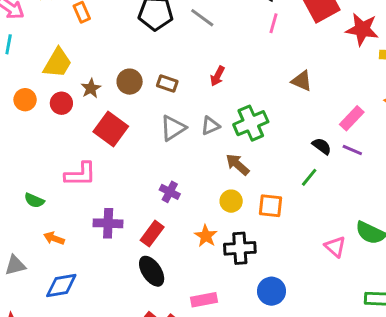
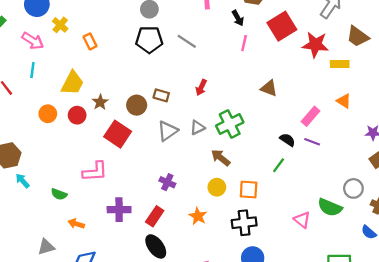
brown circle: (130, 82) -> (137, 105), moved
black cross: (240, 248) -> (244, 223), moved

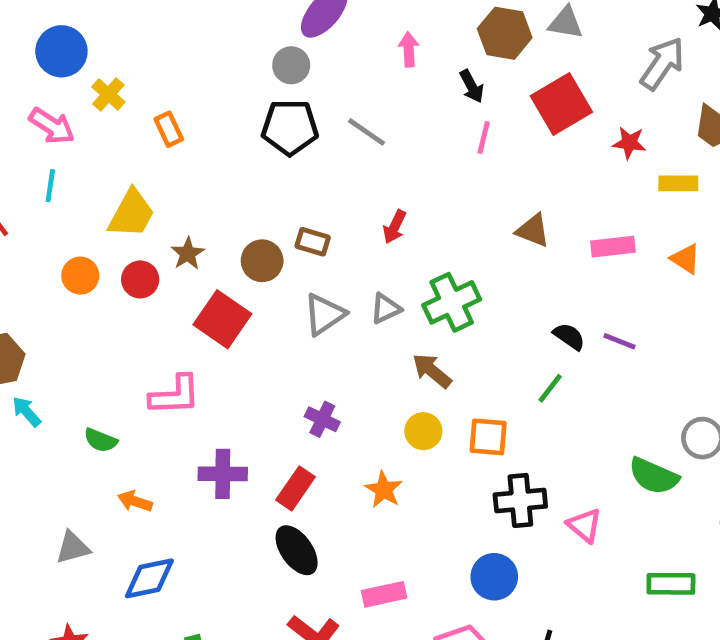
red star: (315, 45) -> (629, 143), size x0.6
pink rectangle: (310, 116) -> (613, 247), moved, turned 42
pink triangle: (302, 220) -> (585, 525), moved
black cross: (244, 223) -> (520, 500), moved

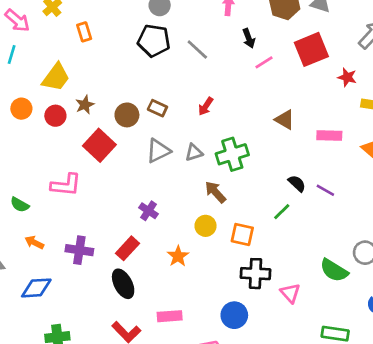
black arrow: (472, 86) -> (249, 38), moved
pink line: (484, 138) -> (264, 62), turned 36
purple cross: (223, 474) -> (79, 250), moved

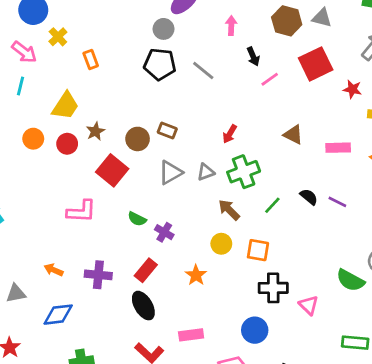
red arrow: (206, 106) -> (230, 134), moved
green semicircle: (20, 205) -> (137, 219), moved
green line: (282, 212) -> (272, 205), moved

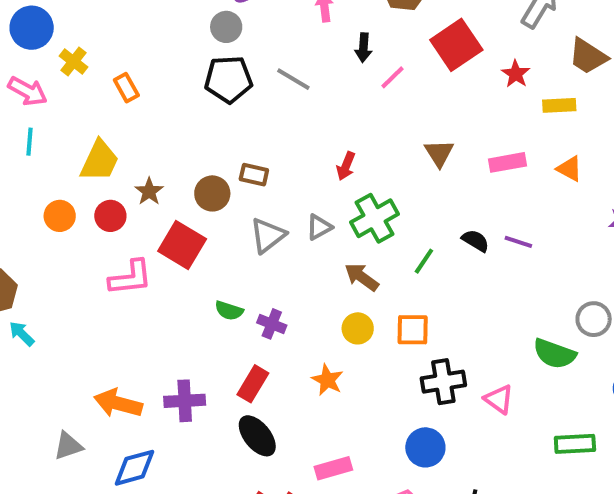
black arrow: (253, 56) -> (363, 48), turned 36
red star: (352, 89) -> (516, 74), turned 30
brown triangle: (293, 135) -> (439, 153), turned 40
pink L-shape: (81, 211) -> (130, 278), moved
orange arrow: (54, 270) -> (118, 403), size x1.6

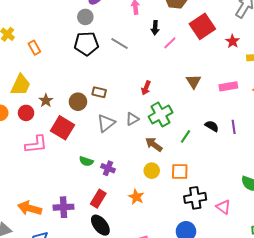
purple line: (518, 242) -> (234, 127), turned 64

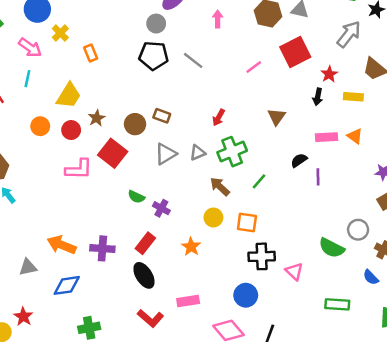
black arrow: (155, 28) -> (318, 97), moved
pink rectangle: (228, 86) -> (326, 137), moved
black semicircle: (212, 126) -> (299, 160), moved, turned -72

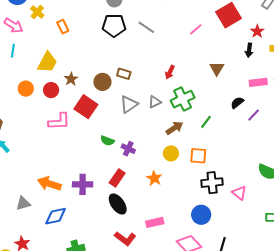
purple line: (318, 177) -> (254, 115), turned 48
brown arrow: (220, 186) -> (174, 128), turned 108

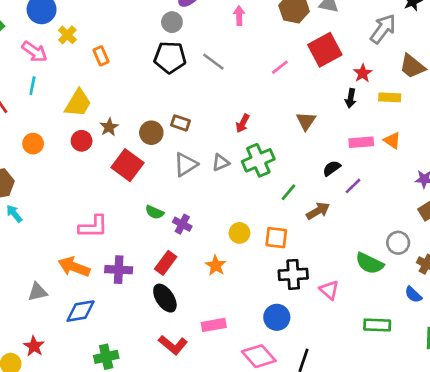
orange circle: (26, 89) -> (33, 144), moved
pink L-shape: (59, 121) -> (93, 227), moved
brown arrow: (174, 128) -> (318, 211), moved

